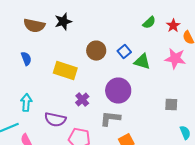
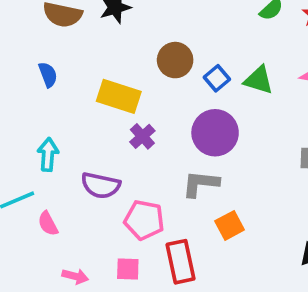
blue square: (124, 52) -> (217, 78), moved
purple cross: (82, 100) -> (142, 136), moved

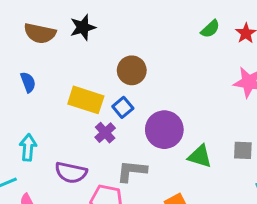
blue square: (217, 78) -> (123, 107), moved
green triangle: (259, 80) -> (200, 156), moved
gray L-shape: (201, 184) -> (132, 171), moved

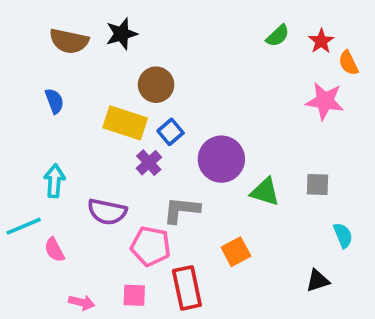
brown circle: (132, 70) -> (156, 85), moved

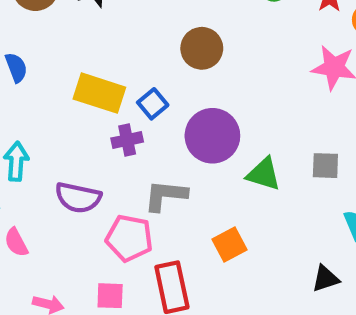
brown circle: (156, 85) -> (202, 48), moved
purple cross: (149, 163) -> (127, 140), turned 30

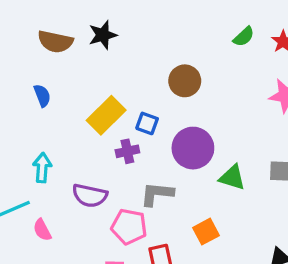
yellow rectangle: (99, 93) -> (106, 115), turned -63
blue square: (153, 104) -> (147, 123), turned -30

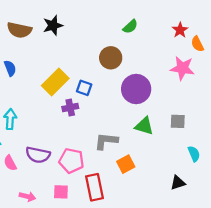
green semicircle: (244, 37) -> (130, 27), moved
purple circle: (193, 148) -> (136, 89), moved
gray L-shape: (157, 194) -> (106, 141), moved
purple semicircle: (90, 196) -> (38, 155), moved

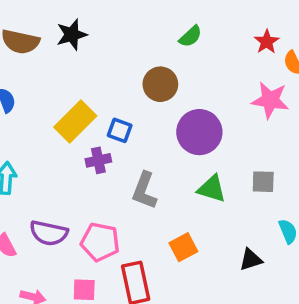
gray L-shape: (106, 141) -> (144, 191), moved, turned -75
black triangle: (178, 183) -> (251, 260), moved

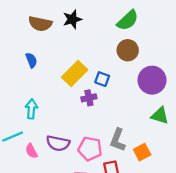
green semicircle: (190, 36) -> (128, 20), moved, size x1.5
gray L-shape: (144, 191) -> (118, 140), moved

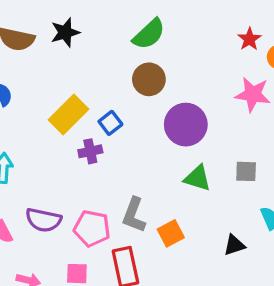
blue square: (102, 79) -> (110, 123), turned 32

